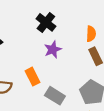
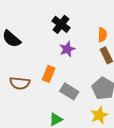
orange rectangle: (32, 77) -> (49, 74), turned 49

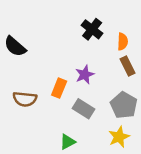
black cross: (61, 24) -> (92, 29), moved
purple star: (67, 49) -> (85, 75), moved

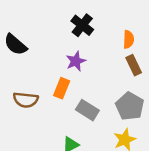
black cross: (92, 29) -> (82, 25), moved
purple star: (85, 75) -> (76, 61), moved

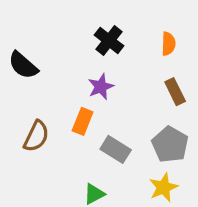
orange semicircle: (129, 39) -> (168, 44), moved
brown semicircle: (26, 100) -> (36, 136), turned -70

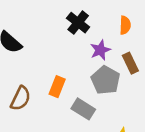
purple star: (101, 87) -> (100, 50), moved
gray pentagon: (170, 144) -> (106, 80), moved

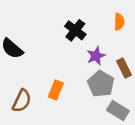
orange semicircle: (125, 25) -> (119, 22), moved
gray rectangle: (83, 109) -> (118, 111), moved

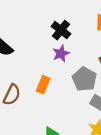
purple star: (96, 56) -> (61, 54), moved

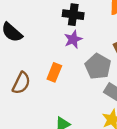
black cross: (61, 30) -> (73, 15), turned -30

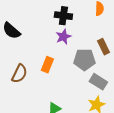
gray pentagon: (98, 66) -> (84, 60), turned -30

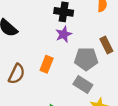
gray rectangle: (98, 82) -> (83, 85), moved

